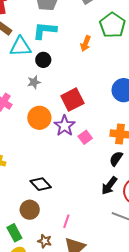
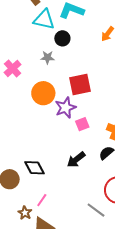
black diamond: (41, 184) -> (34, 168), moved
black arrow: (109, 186) -> (76, 160), moved
brown star: (45, 241) -> (25, 213), moved

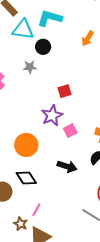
red square: (80, 84) -> (64, 91), size x0.6
orange circle: (43, 93) -> (26, 145), moved
black arrow: (76, 160) -> (67, 166), turned -120

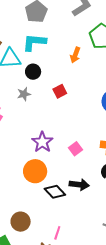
red square: (64, 91) -> (60, 91), moved
purple star: (52, 115) -> (42, 142), moved
black diamond: (26, 178) -> (55, 192), moved

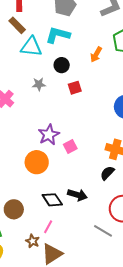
black circle: (33, 72) -> (62, 65), moved
pink square: (75, 149) -> (70, 147), moved
black arrow: (79, 185) -> (77, 195), moved
black diamond: (55, 192) -> (52, 200), moved

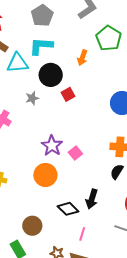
black circle: (62, 65) -> (51, 75), size x1.5
black arrow: (77, 195) -> (92, 199), turned 102
pink line: (48, 227) -> (82, 234), moved

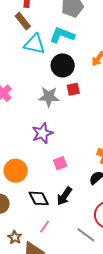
gray star: (32, 98) -> (49, 97), moved, size x1.5
pink square: (75, 153) -> (60, 163), moved
orange circle: (45, 175) -> (16, 171), moved

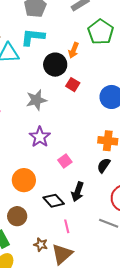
black circle: (63, 65) -> (55, 65), moved
red square: (73, 89) -> (73, 85), moved, turned -32
pink line: (45, 227) -> (67, 226), turned -32

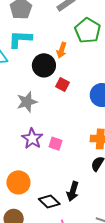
pink square: (65, 161) -> (55, 144), moved, turned -32

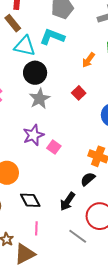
black circle: (44, 65) -> (35, 73), moved
gray star: (27, 102) -> (40, 99), turned -30
black arrow: (73, 191) -> (67, 201), moved

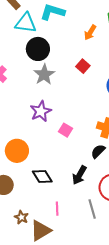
pink square: (54, 147) -> (65, 130), moved
pink line: (36, 228) -> (57, 209), moved
gray line: (78, 236) -> (92, 209), turned 42

